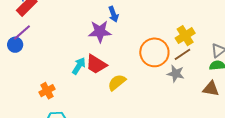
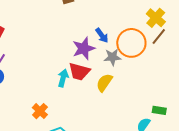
blue arrow: (113, 14) -> (102, 35), moved
purple star: (100, 32) -> (84, 48), moved
gray star: (176, 74) -> (112, 57), moved

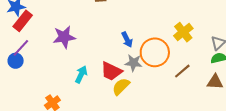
brown line: (159, 37) -> (182, 71), moved
purple star: (84, 48) -> (64, 37), moved
red trapezoid: (79, 71) -> (111, 71), moved

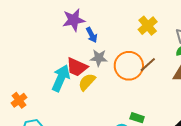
purple star: (64, 37) -> (74, 20), moved
orange circle: (155, 52) -> (129, 66), moved
cyan arrow: (81, 74) -> (61, 78), moved, size x1.5

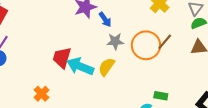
red trapezoid: (77, 67) -> (62, 58), moved, turned 90
cyan arrow: (61, 78) -> (80, 66), turned -84

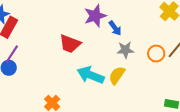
orange circle: (146, 45) -> (156, 54), size x0.6
red trapezoid: (62, 58) -> (70, 44), moved, turned -85

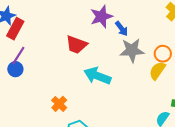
gray star: (125, 50) -> (132, 50), size x1.4
yellow semicircle: (117, 75) -> (157, 71), moved

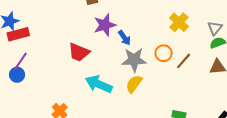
red rectangle: (15, 29) -> (18, 34), turned 45
orange circle: (163, 54) -> (164, 53), moved
yellow semicircle: (157, 71) -> (134, 84), moved

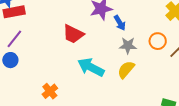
gray star: (134, 60) -> (128, 45), size x0.7
blue circle: (17, 75) -> (10, 60), moved

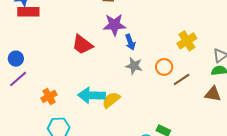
purple line: (14, 39) -> (18, 79), moved
cyan arrow: (91, 67) -> (92, 95), moved, turned -36
yellow semicircle: (126, 70) -> (111, 100), moved

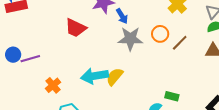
gray star: (134, 66) -> (130, 39), size x1.4
purple line: (18, 79) -> (30, 59), moved, turned 36

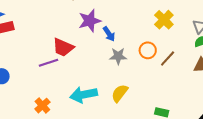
gray star: (130, 39) -> (118, 56), size x0.7
purple line: (30, 59) -> (48, 63), moved
yellow semicircle: (115, 77) -> (120, 93), moved

